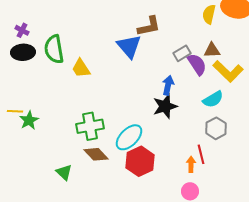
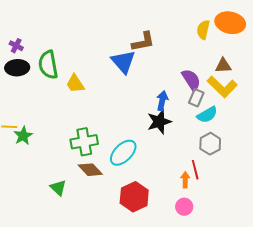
brown triangle: (212, 50) -> (223, 66), moved
gray rectangle: (182, 53) -> (196, 98), moved, turned -36
red hexagon: (140, 161) -> (134, 197), moved

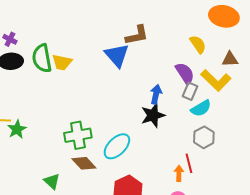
yellow semicircle: (203, 30) -> (198, 44), moved, turned 132
brown triangle: (223, 66) -> (230, 59), moved
yellow trapezoid: (75, 84) -> (62, 62), moved, turned -45

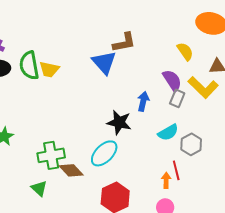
cyan semicircle: (201, 108) -> (168, 132), moved
black star: (153, 115) -> (119, 122), moved, turned 30
green cross: (78, 135) -> (51, 155), moved

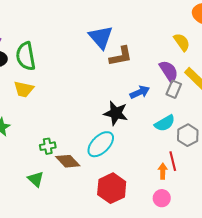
brown L-shape: (124, 42) -> (121, 56), moved
blue triangle: (104, 62) -> (101, 37), moved
yellow trapezoid: (49, 69) -> (24, 89), moved
blue arrow: (143, 101) -> (140, 92), turned 54
green cross: (51, 155) -> (48, 146), size x0.6

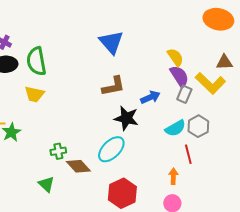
yellow semicircle: (182, 42) -> (175, 57), moved
brown L-shape: (121, 56) -> (113, 86), moved
gray hexagon: (188, 135) -> (198, 126), moved
red line: (173, 161) -> (188, 154), moved

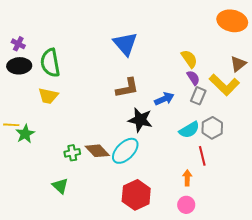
brown triangle: (224, 62) -> (238, 64), turned -36
purple semicircle: (179, 76) -> (193, 78), size x0.7
brown diamond: (78, 166) -> (97, 151), moved

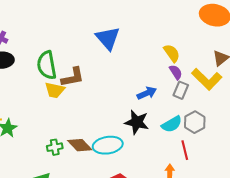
green semicircle: (50, 63) -> (47, 65), moved
brown L-shape: (127, 88) -> (73, 77), moved
yellow trapezoid: (48, 96) -> (55, 90), moved
black star: (140, 120) -> (137, 122), moved
cyan ellipse: (125, 151) -> (108, 145), turned 36

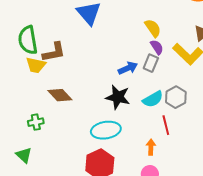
gray rectangle: (181, 90) -> (151, 63), moved
brown diamond: (80, 145) -> (60, 95), moved
cyan ellipse: (108, 145) -> (106, 130), moved

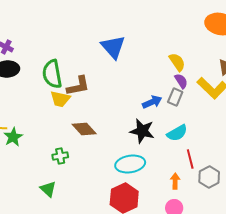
gray hexagon: (176, 97) -> (209, 177), moved

